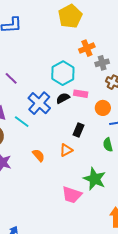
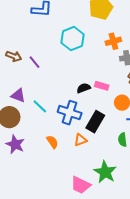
cyan hexagon: (63, 73) -> (73, 39), moved
blue cross: (39, 103) -> (70, 113), moved, turned -30
black rectangle: (79, 130) -> (95, 122), size x1.5

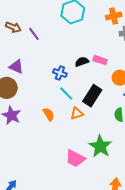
cyan line: (40, 106) -> (66, 94), moved
blue cross: (70, 113) -> (60, 73), moved, size x0.6

